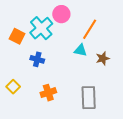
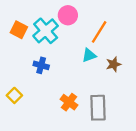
orange square: (17, 36) -> (19, 30), moved
cyan triangle: (81, 50) -> (89, 55), turned -32
orange cross: (48, 93) -> (69, 102), moved, turned -35

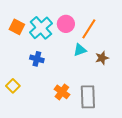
pink circle: (68, 15) -> (66, 24), moved

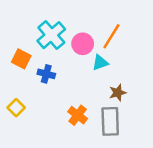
pink circle: (66, 24) -> (83, 44), moved
orange square: (17, 27) -> (21, 59), moved
brown star: (102, 58) -> (118, 93), moved

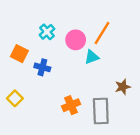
cyan cross: (51, 35) -> (47, 32), size x0.6
brown star: (118, 93) -> (123, 87), moved
orange cross: (78, 115) -> (71, 105), turned 30

